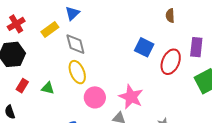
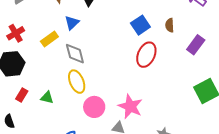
blue square: (144, 47) -> (140, 25), moved, turned 30
purple rectangle: (196, 47) -> (196, 45), moved, turned 30
red ellipse: (171, 62) -> (146, 55), moved

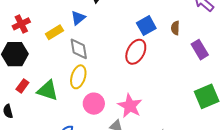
purple rectangle: (196, 45) -> (200, 50), turned -72
red ellipse: (146, 55) -> (136, 52), moved
yellow ellipse: (77, 82) -> (78, 77), turned 35
green triangle: (47, 98) -> (48, 90), size x1.6

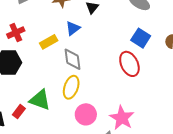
blue square: (146, 26) -> (141, 38), turned -30
red ellipse: (136, 52) -> (129, 64), turned -55
red rectangle: (22, 86) -> (19, 112), moved

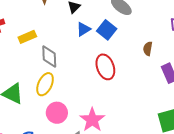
blue triangle: (73, 28) -> (83, 29), moved
blue square: (141, 38) -> (107, 30), moved

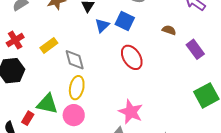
brown semicircle: (148, 49) -> (169, 30), turned 112
pink circle: (57, 113) -> (74, 115), moved

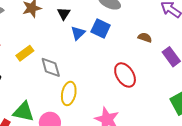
red ellipse: (132, 57) -> (125, 75), moved
yellow ellipse: (77, 88) -> (69, 93), moved

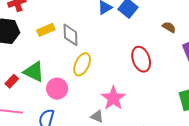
yellow rectangle: (25, 53) -> (46, 30), moved

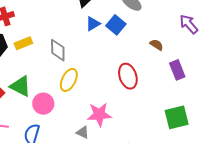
yellow rectangle: (46, 30) -> (23, 43), moved
pink star: (113, 98) -> (99, 115), turned 30

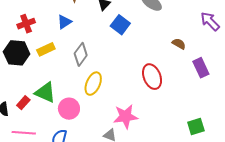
blue triangle: (93, 24) -> (64, 22), moved
blue square: (116, 25) -> (120, 25), moved
gray diamond: (58, 50) -> (81, 54), turned 40
green square: (177, 117) -> (196, 126), moved, size x0.7

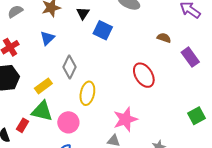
yellow rectangle: (46, 49) -> (43, 86), moved

